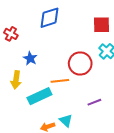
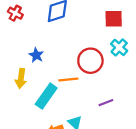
red cross: (11, 34) -> (15, 13), moved
cyan rectangle: (39, 96) -> (46, 96), turned -30

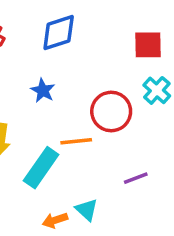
blue star: (36, 55) -> (43, 90), moved

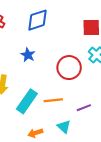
orange line: (76, 141) -> (53, 100), moved
cyan triangle: (87, 210) -> (64, 127), moved

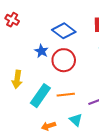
blue diamond: (37, 20) -> (64, 31), moved, turned 55
red circle: (69, 68) -> (64, 60), moved

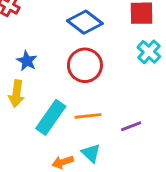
blue star: (41, 51) -> (27, 61), moved
cyan triangle: (76, 120) -> (91, 153), moved

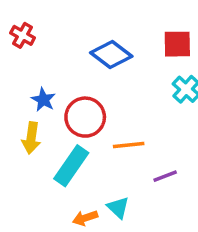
red circle: (85, 65) -> (85, 117), moved
orange line: (88, 116) -> (129, 145), moved

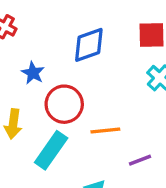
blue diamond: (111, 54) -> (89, 45), turned -57
blue star: (43, 100) -> (33, 73), moved

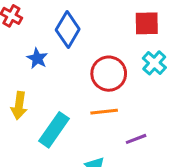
blue diamond: (89, 45) -> (68, 30), moved, turned -40
red circle: (64, 104) -> (109, 74), moved

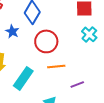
red circle: (109, 74) -> (46, 41), moved

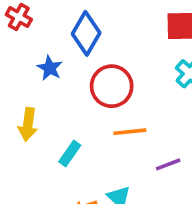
cyan rectangle: (23, 78) -> (70, 154), size x0.6

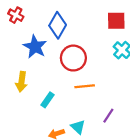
blue star: (50, 68) -> (35, 47), size x1.5
purple line: (168, 164) -> (108, 116), moved, turned -35

